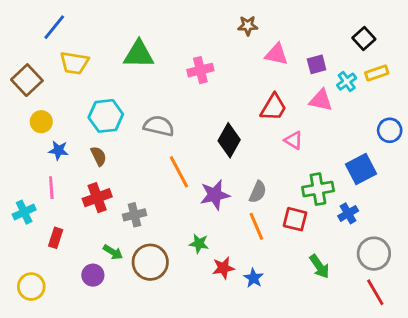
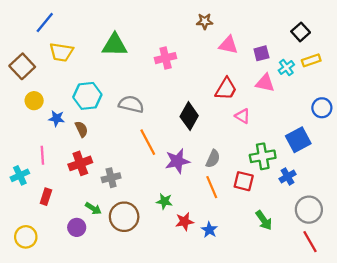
blue star: (58, 150) -> (57, 118), moved

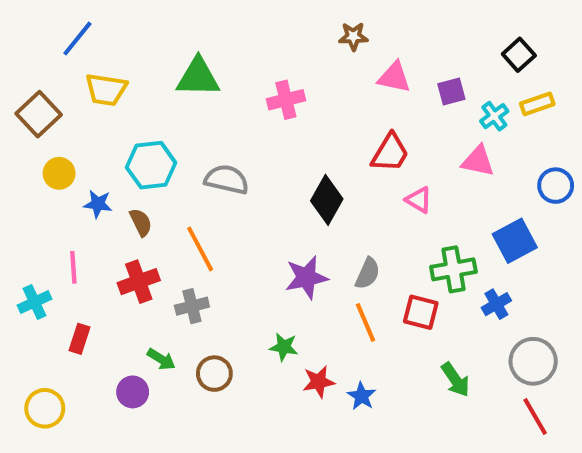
pink triangle: (265, 83) -> (478, 161), moved
orange line: (148, 142) -> (200, 249), moved
brown circle: (124, 217) -> (214, 374), size x0.7

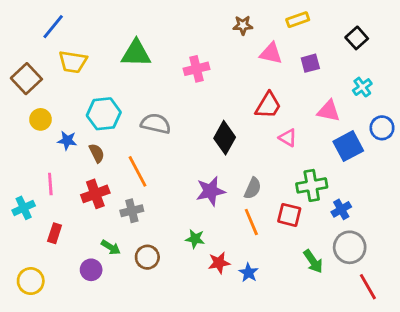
yellow rectangle: (537, 104) -> (298, 20), moved
cyan cross: (494, 116) -> (362, 87), moved
blue square: (515, 241) -> (348, 146), moved
gray circle: (533, 361) -> (350, 247), moved

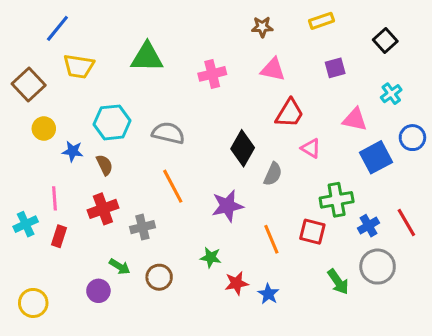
pink triangle: (271, 53) -> (273, 69), moved
orange line: (137, 171) -> (173, 186), moved
gray semicircle: (253, 188) -> (273, 174), moved
red rectangle: (55, 233) -> (59, 236), moved
red line: (368, 287) -> (406, 223), moved

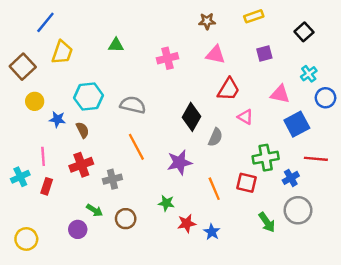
green triangle: (147, 57) -> (116, 45), size x0.6
yellow trapezoid: (79, 66) -> (62, 52), turned -80
blue circle: (412, 138) -> (325, 98), moved
red line: (406, 223) -> (316, 159), moved, turned -55

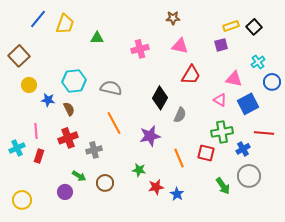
yellow rectangle: (254, 16) -> (231, 26), moved
yellow trapezoid: (62, 52) -> (65, 24), moved
pink triangle: (245, 117) -> (220, 100), moved

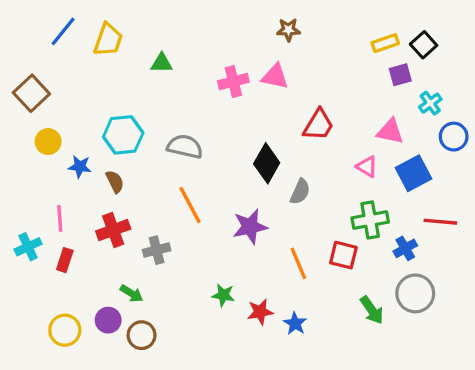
purple square: (221, 45) -> (400, 75), moved
pink triangle: (180, 46) -> (275, 76), moved
green star: (139, 170) -> (223, 295), moved
brown circle: (105, 183) -> (142, 335), moved
yellow circle: (22, 200) -> (65, 330), moved

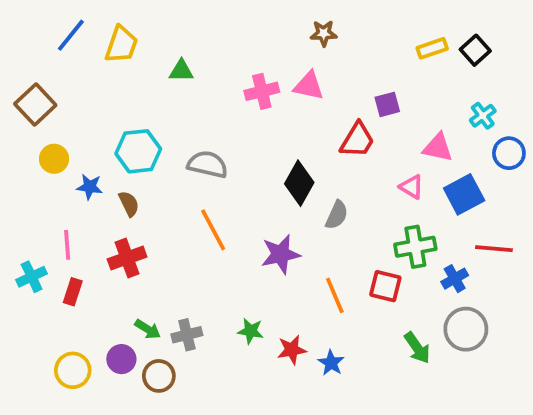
purple square: (400, 75) -> (387, 104), moved
gray cross: (157, 250) -> (187, 335), moved

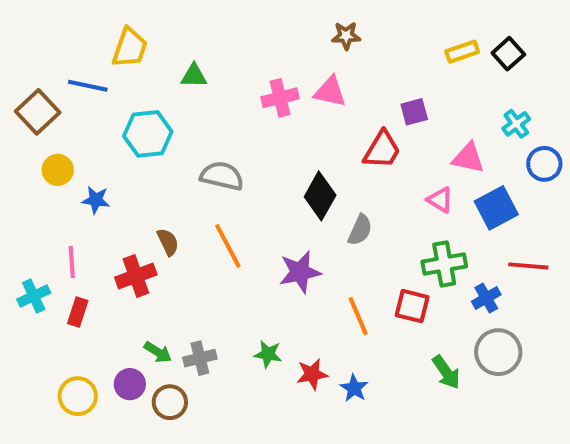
blue line: (71, 35) -> (88, 86), moved, turned 63
cyan hexagon: (138, 151) -> (148, 134), moved
brown semicircle: (129, 204) -> (168, 242), moved

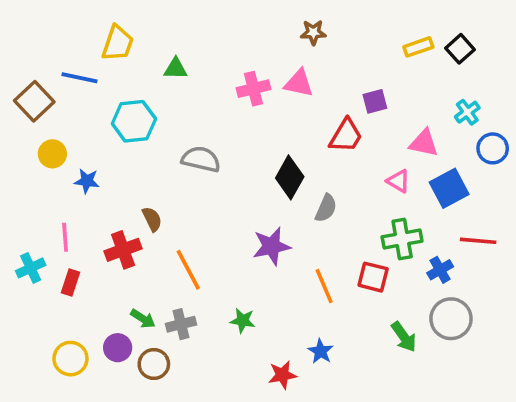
orange line: (228, 246) -> (188, 270), moved
red star: (312, 374) -> (282, 375), moved

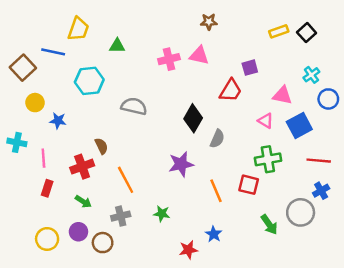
cyan cross: (31, 268) -> (17, 142), moved, turned 36
blue cross: (440, 270) -> (321, 191), moved
green arrow: (143, 319) -> (83, 202), moved

